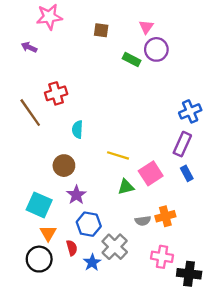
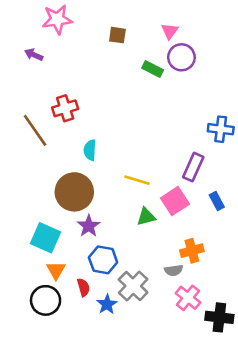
blue cross: (190, 111) -> (221, 129), turned 30
purple rectangle: (182, 144) -> (193, 167), moved
brown circle: (64, 166) -> (74, 192), size x1.5
gray semicircle: (143, 221) -> (174, 270), moved
pink cross: (162, 257) -> (188, 298), turned 30

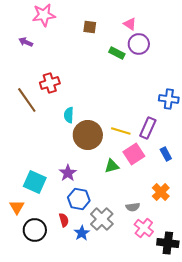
pink triangle: (170, 31) -> (130, 24), turned -32
yellow line: (137, 180) -> (121, 131), moved
brown circle: (74, 192) -> (88, 135), moved
orange cross: (192, 251) -> (161, 192), moved, turned -30
orange triangle: (56, 270) -> (17, 207), moved

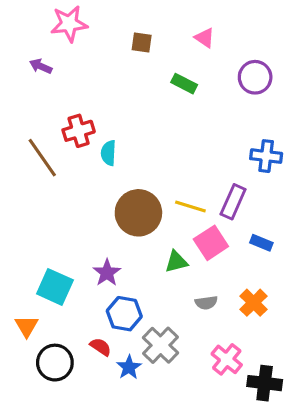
purple circle: (139, 44) -> (255, 77), moved
cyan semicircle: (69, 115) -> (108, 153), moved
blue rectangle: (166, 154) -> (261, 243), turned -40
gray semicircle: (133, 207) -> (206, 303), moved
red semicircle: (64, 220) -> (101, 347), turned -40

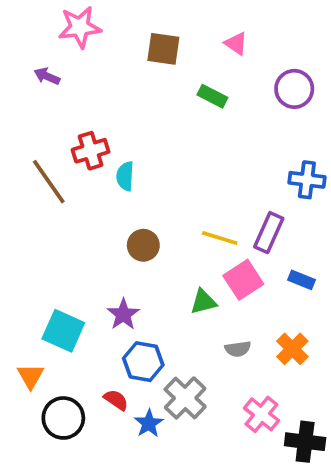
brown square: (142, 43) -> (163, 49), size x1.4
brown circle: (138, 213) -> (143, 245), moved, size x0.6

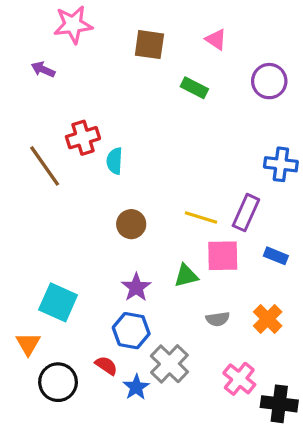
pink square: (243, 280) -> (223, 256), turned 32
purple star: (123, 314) -> (136, 287), moved

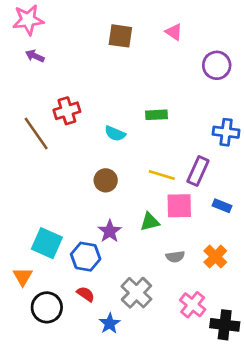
pink star: (73, 25) -> (28, 20), moved
green rectangle: (194, 88) -> (156, 115), moved, turned -30
cyan semicircle: (115, 161) -> (115, 134), moved, turned -70
blue hexagon: (131, 331) -> (86, 257), moved
blue star: (136, 387) -> (110, 323), moved

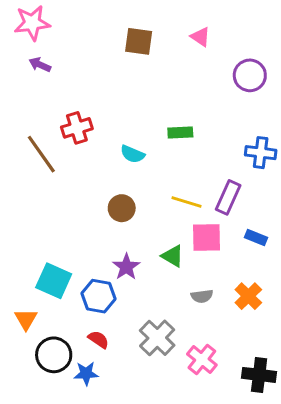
green triangle: (150, 222) -> (173, 256), turned 45
pink cross: (193, 305) -> (202, 359), moved
blue star: (110, 323) -> (86, 373), moved, turned 30

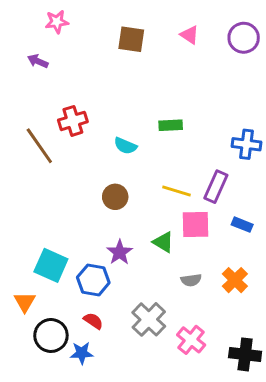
pink star: (32, 23) -> (57, 22), moved, size x0.7
purple circle: (250, 75) -> (244, 38), moved

